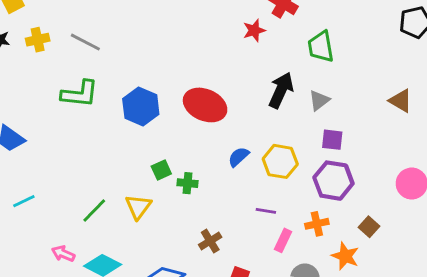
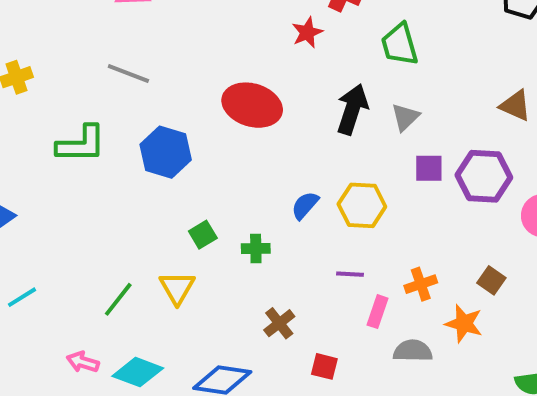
gray line: (85, 42) -> (128, 73), moved
red ellipse: (205, 105) -> (252, 105), moved
purple hexagon: (333, 181) -> (484, 176), moved
green cross: (188, 183) -> (256, 248), moved

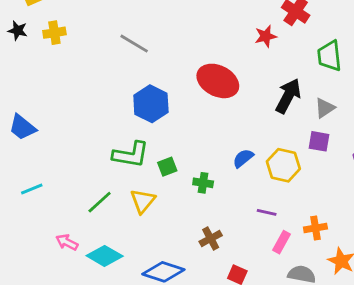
green L-shape: (81, 144) -> (131, 155), moved
purple square: (429, 168) -> (319, 141), moved

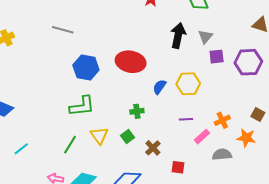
red ellipse: (218, 81) -> (131, 62), moved
purple square: (319, 141) -> (217, 57), moved
green square: (167, 167) -> (128, 136), moved
pink rectangle: (282, 242) -> (202, 137), turned 35

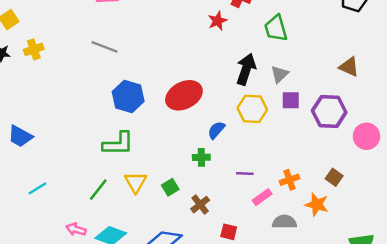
red ellipse: (131, 62) -> (184, 95), turned -44
yellow hexagon: (188, 84) -> (252, 109), moved
green cross: (137, 111) -> (201, 157), moved

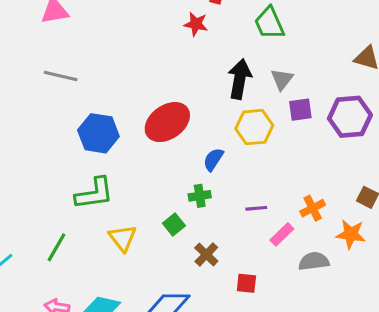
red star: (217, 21) -> (196, 24), turned -30
green square: (170, 187) -> (174, 225), moved
green line: (98, 190) -> (56, 247), moved

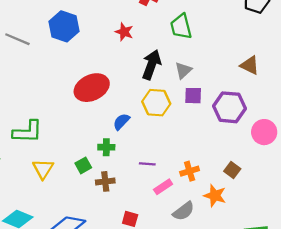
red star: (196, 24) -> (124, 32), moved
blue hexagon: (98, 133) -> (64, 26), moved
brown cross: (206, 254) -> (105, 181), moved, turned 30
gray semicircle: (314, 261) -> (184, 211), turned 140

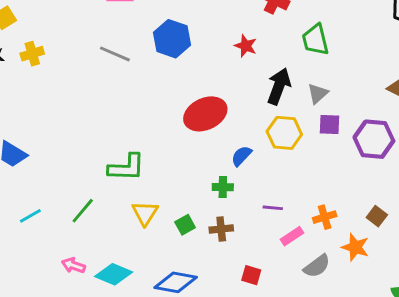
green square: (83, 165) -> (185, 225), moved

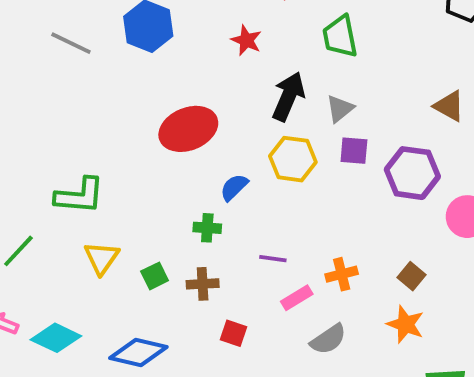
orange star: (355, 247) -> (406, 324), moved
red square: (251, 275) -> (233, 333), moved

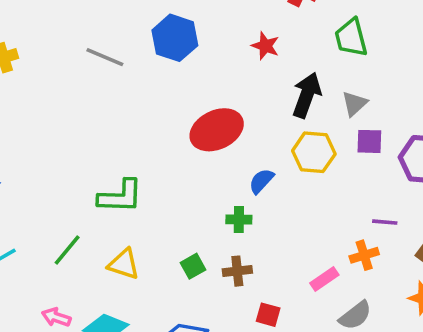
yellow triangle: (102, 258) -> (124, 264), moved, turned -44
purple line: (273, 259) -> (385, 222), moved

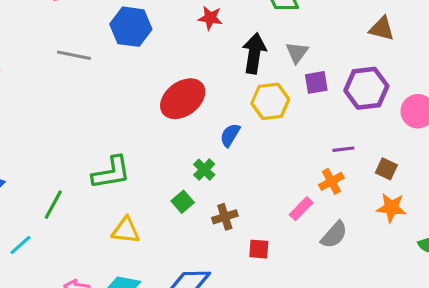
green cross: (239, 219) -> (204, 170), moved, turned -35
green line: (67, 250) -> (53, 205), moved
green square: (193, 266) -> (183, 202), moved

